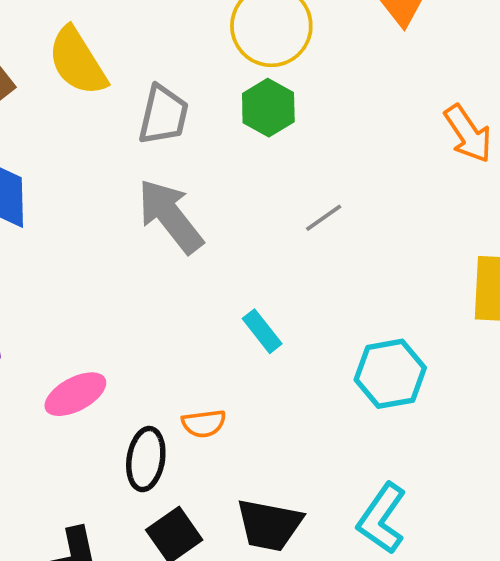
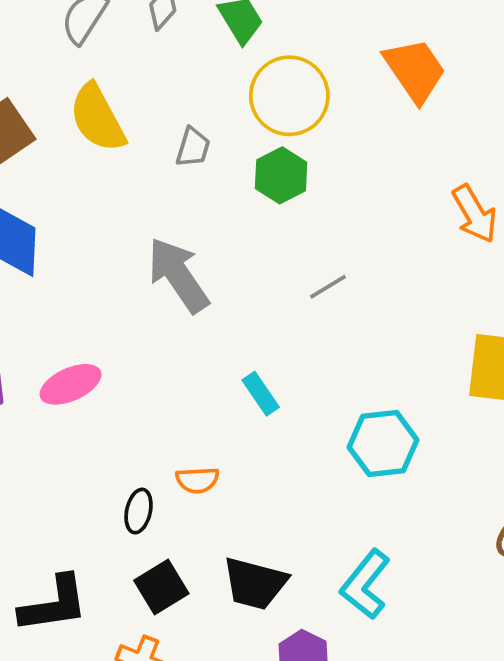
gray trapezoid: (163, 115) -> (193, 147), moved, size x0.7
pink ellipse: (75, 394) -> (71, 384), moved
black ellipse: (146, 459) -> (139, 511), size x0.7

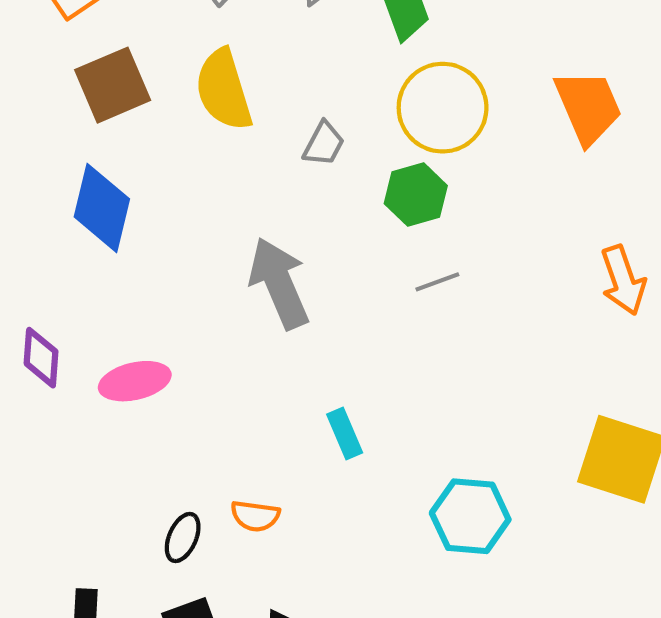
gray line: (328, 287) -> (437, 282), moved

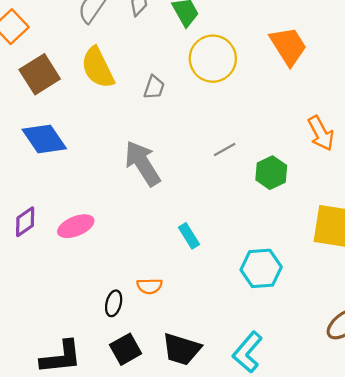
green hexagon: (416, 195) -> (271, 173), moved
blue diamond: (102, 208) -> (44, 139), turned -39
purple diamond: (41, 358) -> (25, 222), turned 60

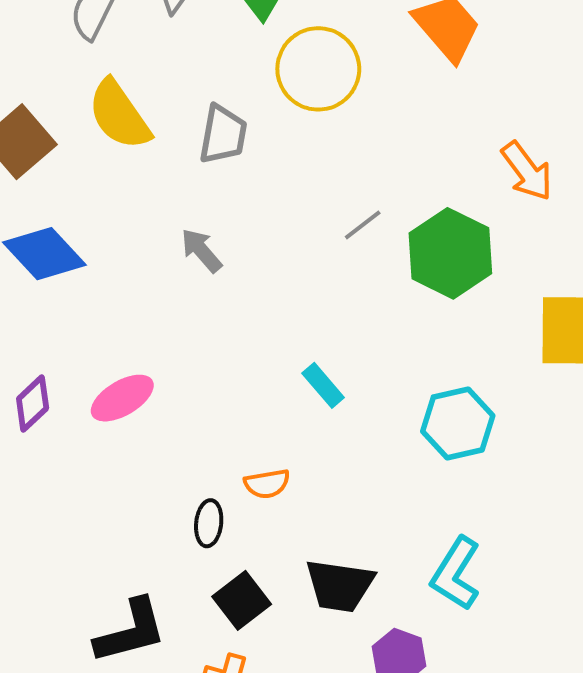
gray trapezoid: (154, 87) -> (223, 134), size x1.4
gray arrow: (143, 163) -> (201, 250), moved, size x0.6
green hexagon: (271, 173) -> (450, 253), size x1.5

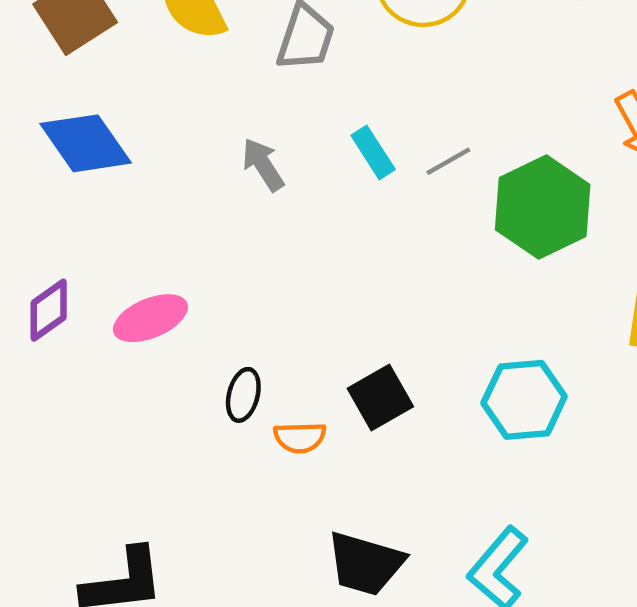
cyan rectangle: (323, 385) -> (373, 152), moved
black ellipse: (209, 523) -> (243, 395), moved
black square: (242, 600) -> (380, 397), moved

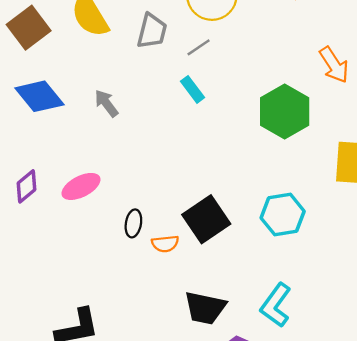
gray line: (448, 161) -> (199, 47), moved
gray arrow: (263, 165) -> (106, 103), moved
black square: (380, 397) -> (206, 219), size x1.4

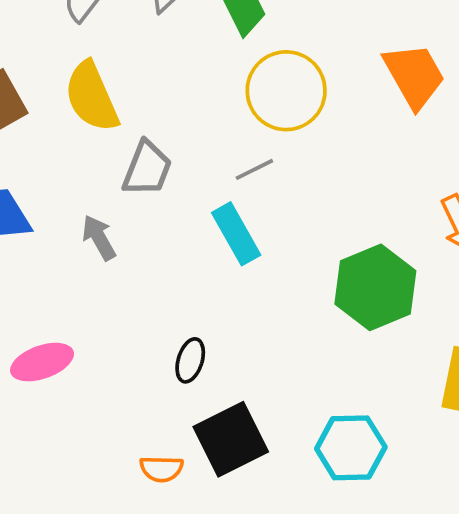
gray trapezoid: (152, 31) -> (147, 169), moved
cyan rectangle: (192, 89) -> (236, 234), size x1.4
black ellipse: (133, 223) -> (190, 360), moved

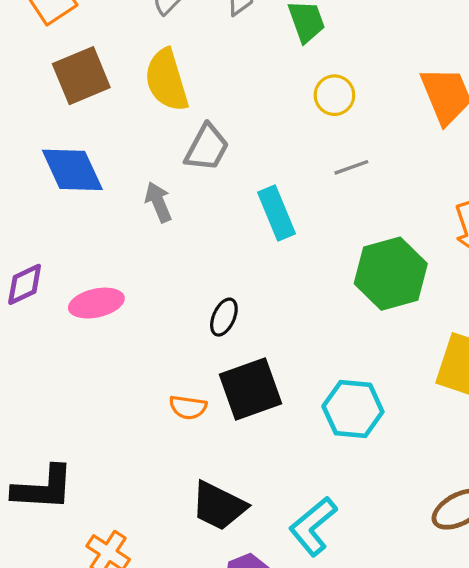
yellow circle: (286, 91) -> (334, 95), size x0.6
gray line: (254, 169) -> (351, 167), moved

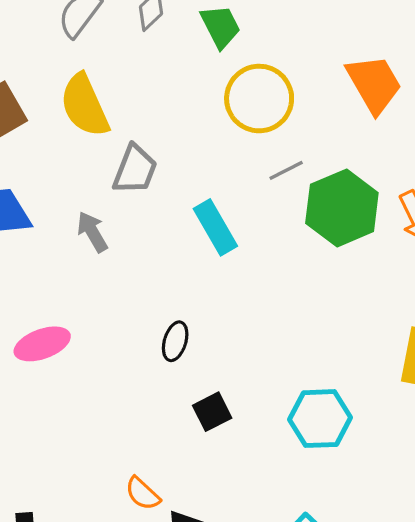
yellow circle: (334, 95) -> (259, 99), size x1.6
green hexagon: (391, 274) -> (342, 208), moved
black square: (251, 389) -> (212, 412), size x0.6
orange semicircle: (188, 407) -> (143, 494), moved, turned 42

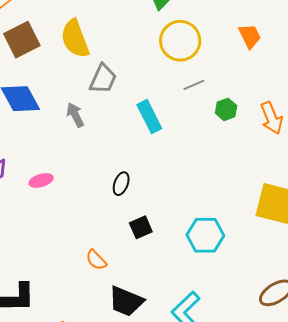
orange trapezoid: (374, 84) -> (250, 36), size x0.7
green hexagon: (342, 208) -> (226, 109), size x0.5
pink ellipse: (42, 344) -> (41, 180), size x0.7
orange semicircle: (143, 494) -> (96, 260), moved

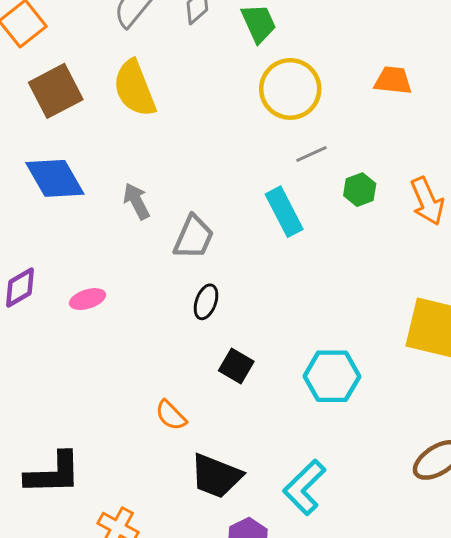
orange trapezoid: (250, 36) -> (393, 80), turned -56
gray trapezoid: (103, 79) -> (194, 237), moved
cyan rectangle: (149, 117) -> (284, 212), moved
black square: (141, 227) -> (236, 366), turned -35

